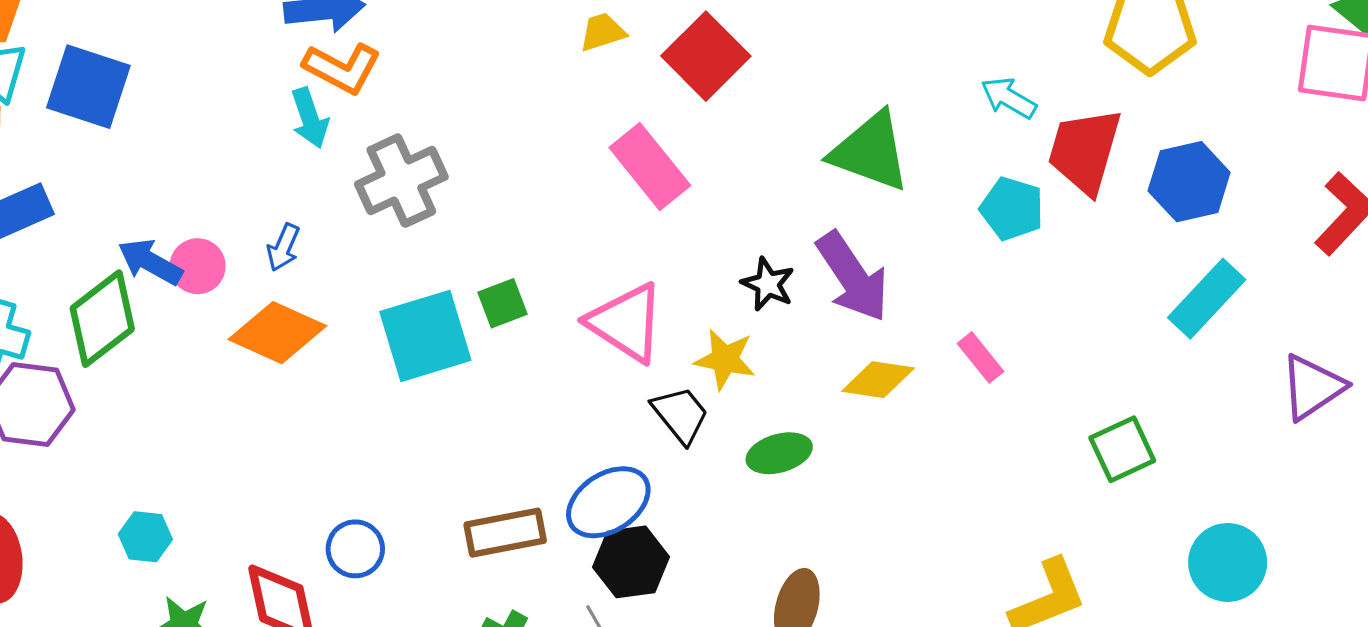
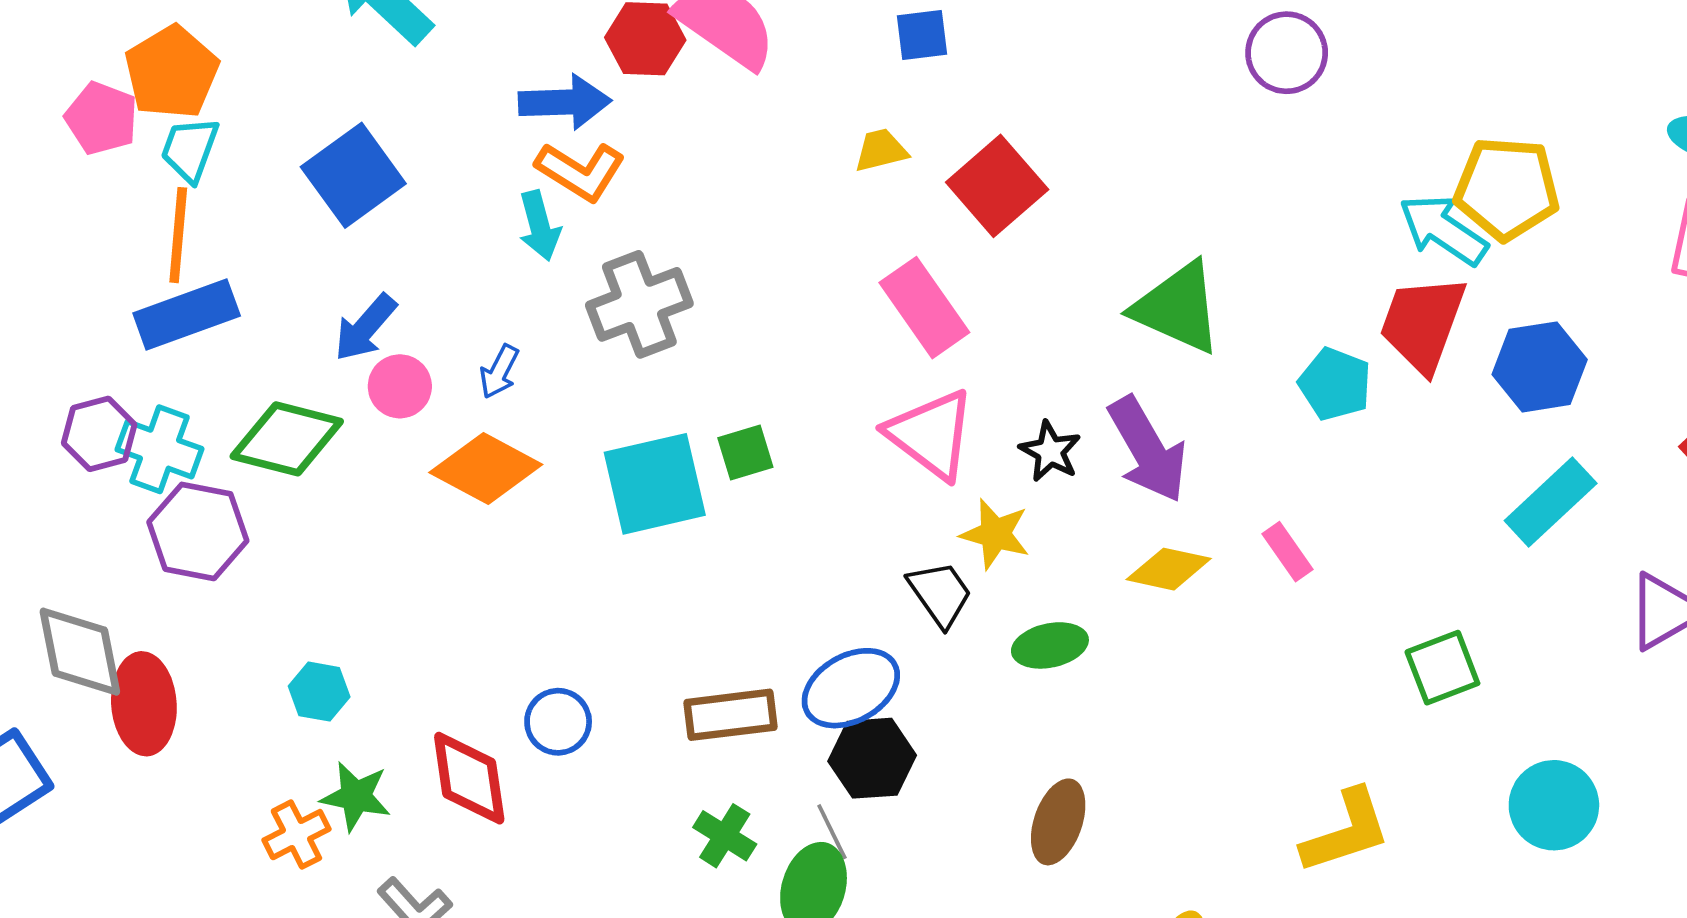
blue square: (88, 87) -> (353, 175), moved, turned 32
cyan arrow: (1009, 98) -> (1443, 230), moved, size x1.4
blue arrow: (150, 262) -> (365, 328), moved, turned -82
green diamond: (102, 319) -> (287, 439), turned 48
pink triangle: (626, 323) -> (931, 434), moved

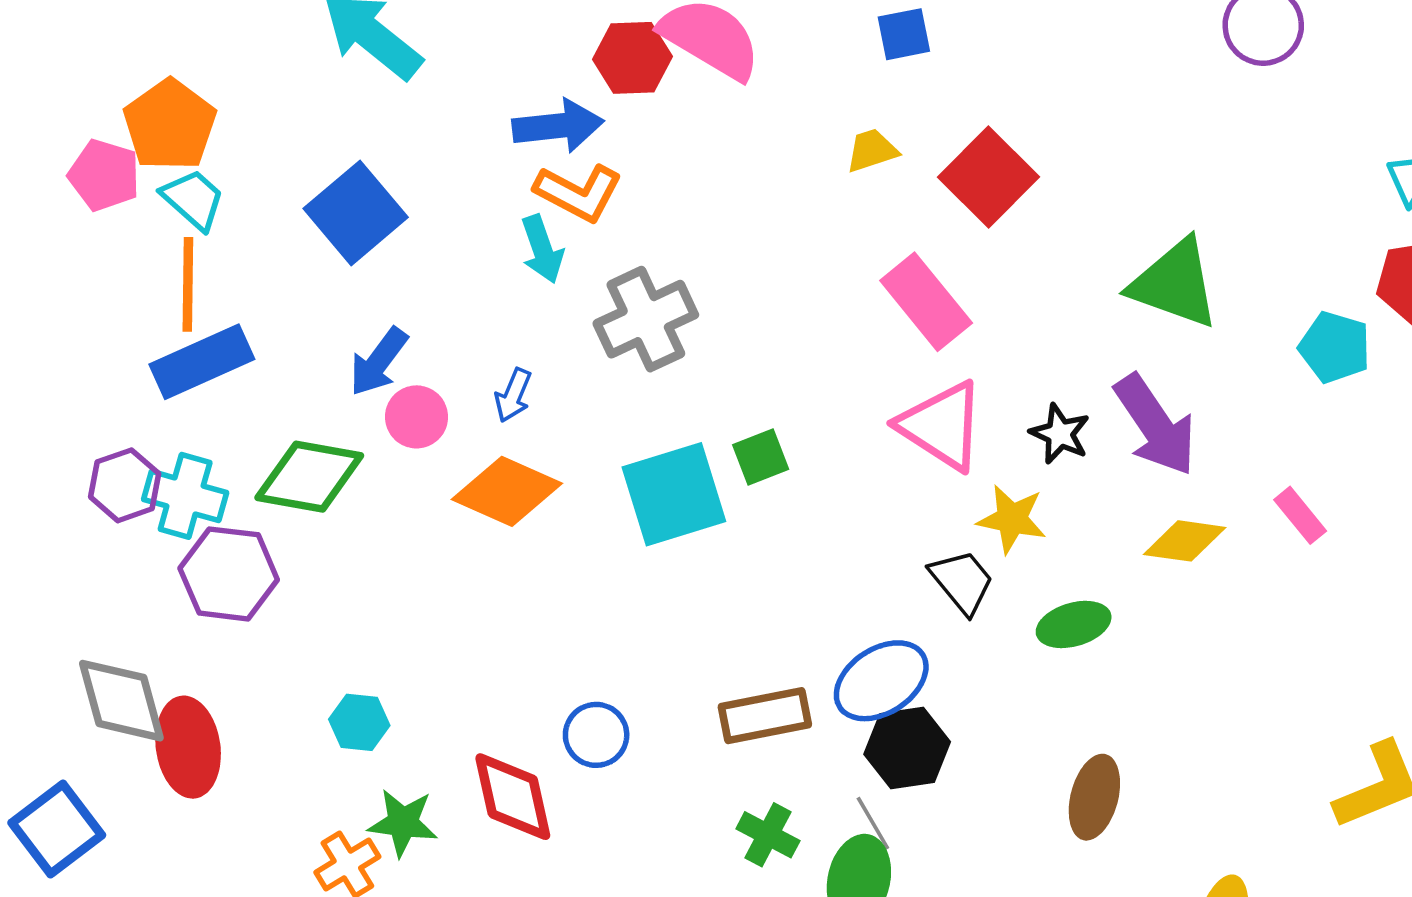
cyan trapezoid: (190, 149) -> (193, 199), turned 116

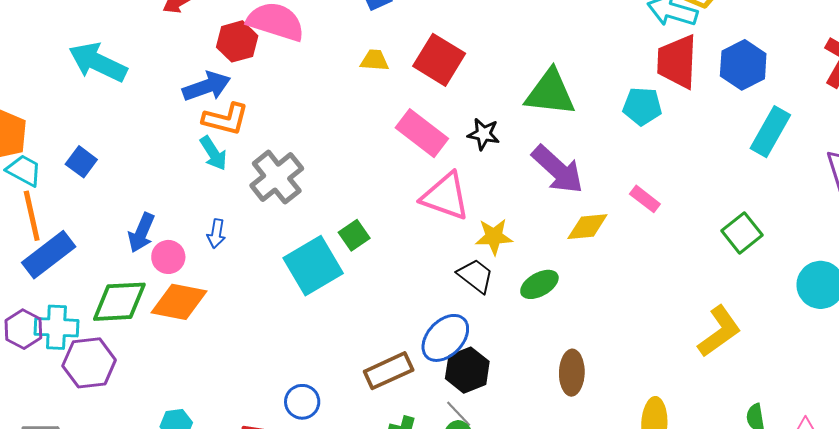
yellow trapezoid: (872, 150) -> (374, 60), turned 36
blue square: (356, 213) -> (81, 162), moved, size x0.6
black star: (1060, 434) -> (484, 134), moved
orange diamond: (507, 491) -> (179, 302), moved

